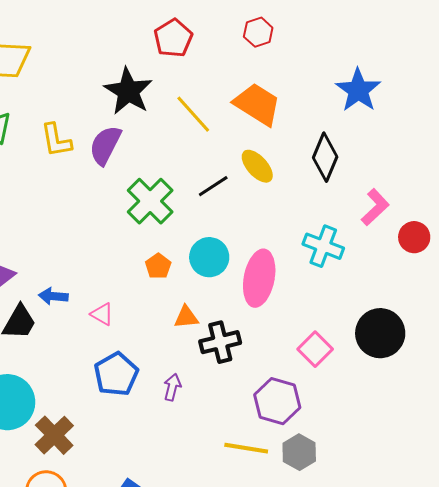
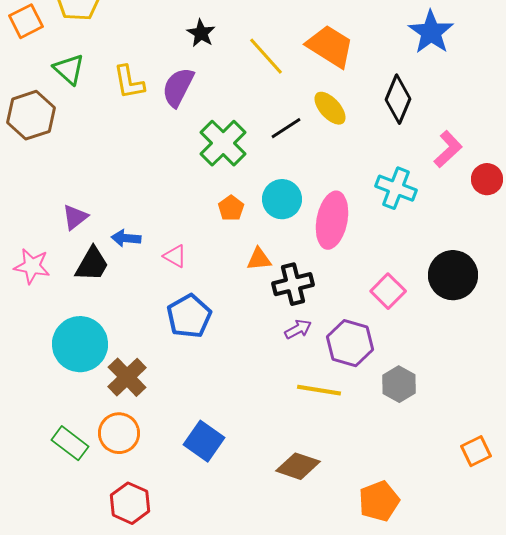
black star: (128, 91) -> (201, 33), size x0.6
purple arrow: (172, 387) -> (298, 329), moved, turned 48
gray hexagon: (299, 452) -> (399, 384), moved

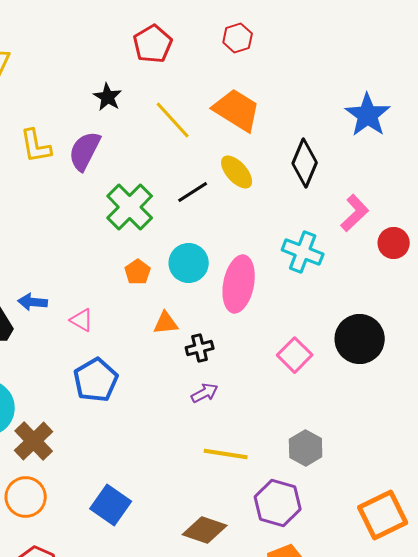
blue star: (431, 32) -> (368, 115), moved
black cross: (293, 284) -> (200, 348), size x0.7
purple hexagon: (350, 343) -> (278, 503), moved
orange square: (476, 451) -> (383, 515), size x1.6

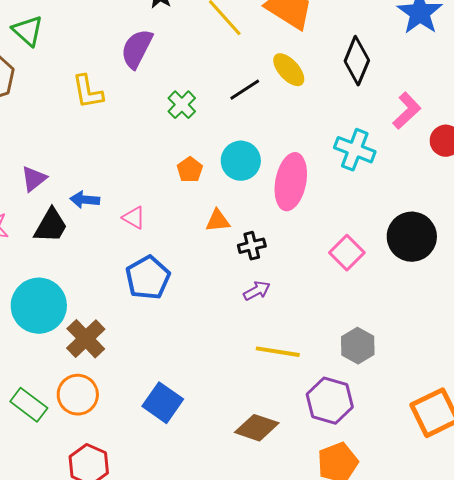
yellow L-shape: (36, 146) -> (88, 92), moved
green cross: (130, 207) -> (182, 105), size x0.6

